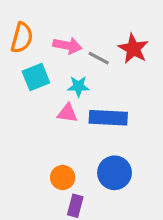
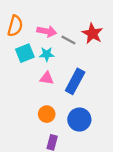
cyan star: (78, 86) -> (47, 54), moved
blue rectangle: (108, 118) -> (75, 81), turned -65
orange circle: (63, 177) -> (47, 114), moved

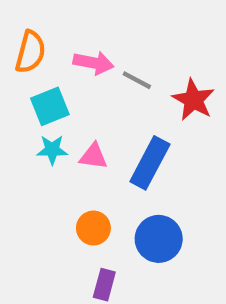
red star: (92, 33) -> (193, 100), moved
cyan star: (47, 54) -> (52, 150), moved

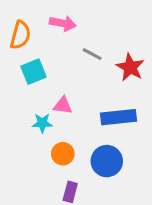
pink arrow: (93, 63) -> (63, 23), moved
cyan star: (52, 150) -> (42, 123), moved
blue rectangle: (150, 163) -> (118, 117), moved, turned 56

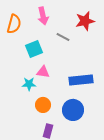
pink arrow: (63, 23) -> (43, 16), turned 66
red star: (130, 67) -> (85, 21), moved, turned 30
cyan square: (34, 72) -> (34, 49), moved

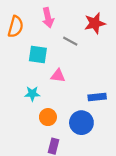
cyan square: (34, 49) -> (38, 55), turned 30
pink triangle: (43, 72) -> (58, 76), moved
blue rectangle: (81, 80) -> (97, 97), moved, size x0.7

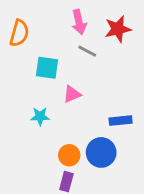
pink arrow: (48, 18) -> (79, 22), moved
pink triangle: (58, 76) -> (72, 94), turned -32
orange circle: (48, 117) -> (69, 155), moved

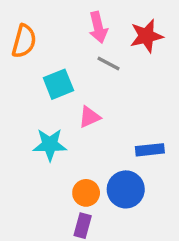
cyan square: (47, 68) -> (58, 84), turned -30
cyan star: (40, 116) -> (50, 145), size x1.4

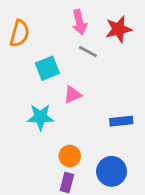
blue circle: (126, 189) -> (112, 171), moved

